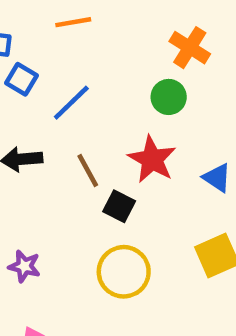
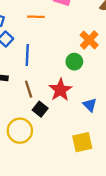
blue line: (71, 103) -> (27, 55), turned -55
yellow circle: (124, 272) -> (20, 131), moved

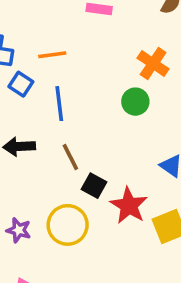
orange line: (36, 17) -> (52, 55), moved
red star: (60, 90) -> (129, 206), moved

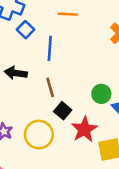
orange line: (52, 55) -> (68, 14), moved
green circle: (135, 102) -> (101, 94), moved

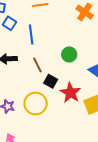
green circle: (101, 94) -> (69, 54), moved

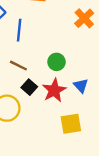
brown line: (37, 65) -> (18, 66), turned -49
red star: (70, 93) -> (54, 90), moved

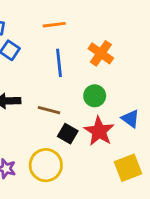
orange cross: (84, 18) -> (101, 53), moved
blue line: (19, 30) -> (59, 63), moved

